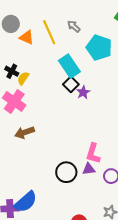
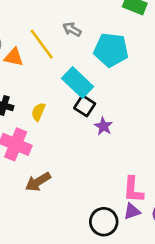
yellow semicircle: (23, 78) -> (38, 112), moved
purple star: (83, 92) -> (103, 126), moved

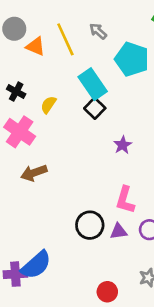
purple star: (103, 126) -> (123, 145), moved
purple triangle: (132, 211) -> (119, 231), moved

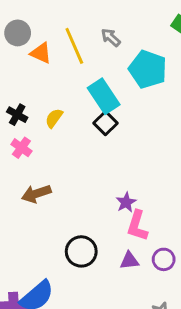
black cross: (16, 92) -> (17, 115), moved
pink cross: (20, 132) -> (21, 148), size x0.6
purple star: (123, 145) -> (126, 202), moved
black circle: (90, 225) -> (81, 251), moved

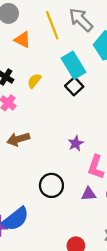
gray arrow: (111, 37) -> (81, 20), size x1.6
orange triangle: (41, 53) -> (22, 40), moved
purple star: (126, 202) -> (76, 143), moved

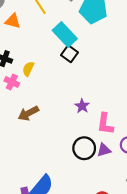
yellow semicircle: (34, 81) -> (28, 69), moved
black circle: (51, 185) -> (84, 148), moved

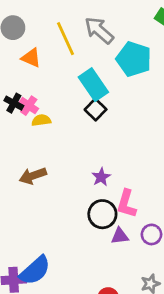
yellow semicircle: (28, 69) -> (41, 120), turned 48
pink cross: (12, 82) -> (29, 106), moved
black circle: (84, 148) -> (102, 214), moved

